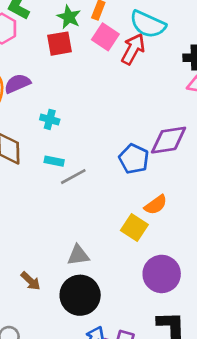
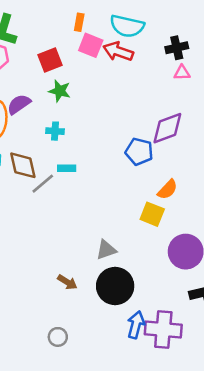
green star: (69, 17) -> (60, 91), moved
red arrow: (133, 49) -> (118, 51), turned -88
gray line: (73, 177) -> (43, 184), moved

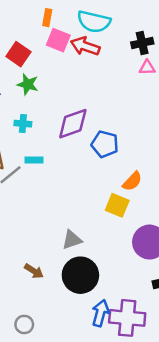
red square: (50, 60) -> (18, 54), turned -35
purple diamond: (167, 128) -> (73, 124), moved

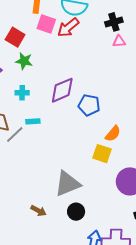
red arrow: (85, 46) -> (68, 27), turned -55
gray triangle: (72, 240) -> (67, 184), size x1.6
black circle: (80, 275) -> (76, 212), size x0.6

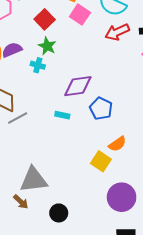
red arrow: (68, 27) -> (117, 32), moved
cyan cross: (22, 93) -> (38, 65), moved
cyan rectangle: (33, 121) -> (62, 115), moved
gray triangle: (67, 184) -> (34, 180), moved

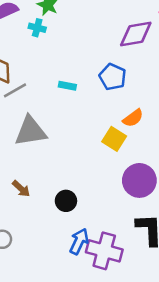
purple diamond: (78, 86) -> (136, 34), moved
gray triangle: (34, 180) -> (30, 131), moved

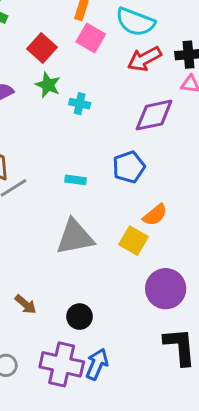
cyan cross: (37, 28) -> (80, 104), moved
blue pentagon: (113, 77) -> (129, 167), turned 30
gray triangle: (30, 131) -> (75, 237), moved
purple cross: (104, 251) -> (62, 364), moved

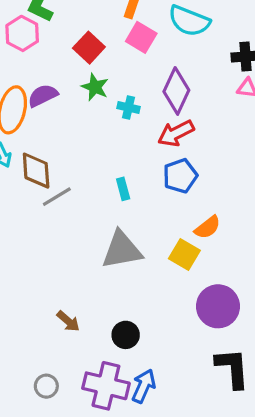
red arrow: (144, 59) -> (176, 133), moved
purple diamond: (154, 115) -> (176, 91), moved, turned -54
cyan rectangle: (75, 180) -> (123, 189), turned 66

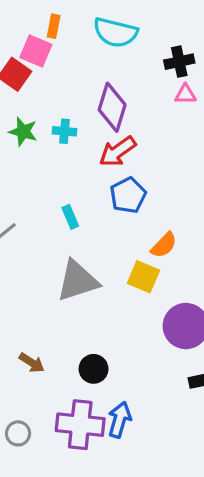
pink square: (141, 37) -> (36, 51), moved
green star: (95, 87) -> (23, 132), moved

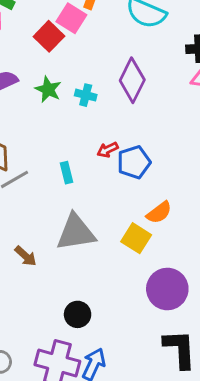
red arrow: (118, 151) -> (108, 150), moved, size x0.6
cyan rectangle: (70, 217) -> (66, 173), moved
brown arrow: (32, 363) -> (26, 256), moved

